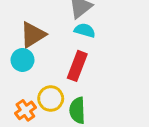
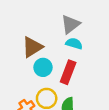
cyan circle: (23, 60) -> (43, 67), moved

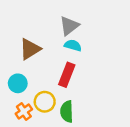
cyan circle: (43, 67) -> (18, 83), moved

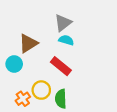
red rectangle: (67, 75) -> (61, 66), turned -72
cyan circle: (18, 83) -> (14, 64), moved

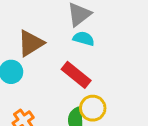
yellow circle: (41, 90) -> (93, 108), moved

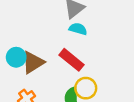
brown triangle: (31, 43) -> (33, 62), moved

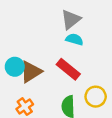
yellow circle: (86, 88) -> (96, 97), moved

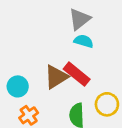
cyan circle: (15, 67) -> (18, 86), moved
brown triangle: (31, 72) -> (56, 77), moved

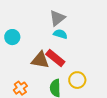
brown triangle: (56, 77) -> (40, 60), turned 42
cyan circle: (18, 86) -> (12, 37), moved

